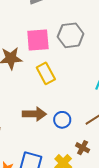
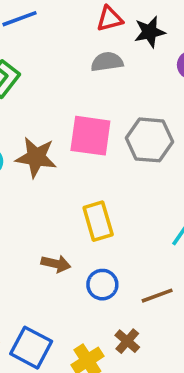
yellow rectangle: (46, 73) -> (98, 221), moved
brown arrow: (34, 114) -> (56, 264), size x0.7

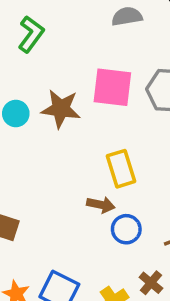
brown arrow: (56, 264) -> (101, 205), moved

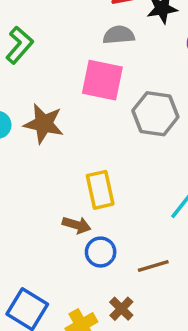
pink square: (112, 87) -> (102, 80), moved

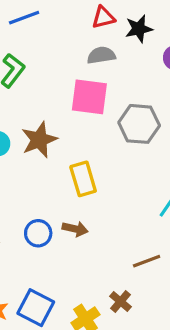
brown star: (44, 124) -> (39, 140), turned -30
yellow rectangle: (100, 190) -> (83, 179), moved
blue circle: (101, 252) -> (38, 233), moved

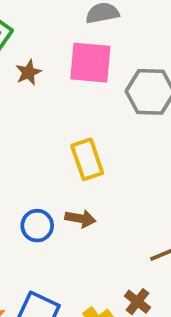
brown star: (39, 140) -> (28, 72), moved, size x0.6

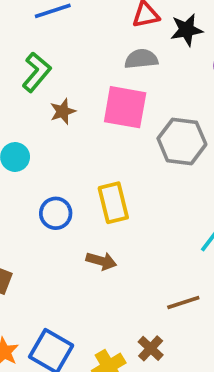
blue circle: (37, 226) -> (56, 213), moved

